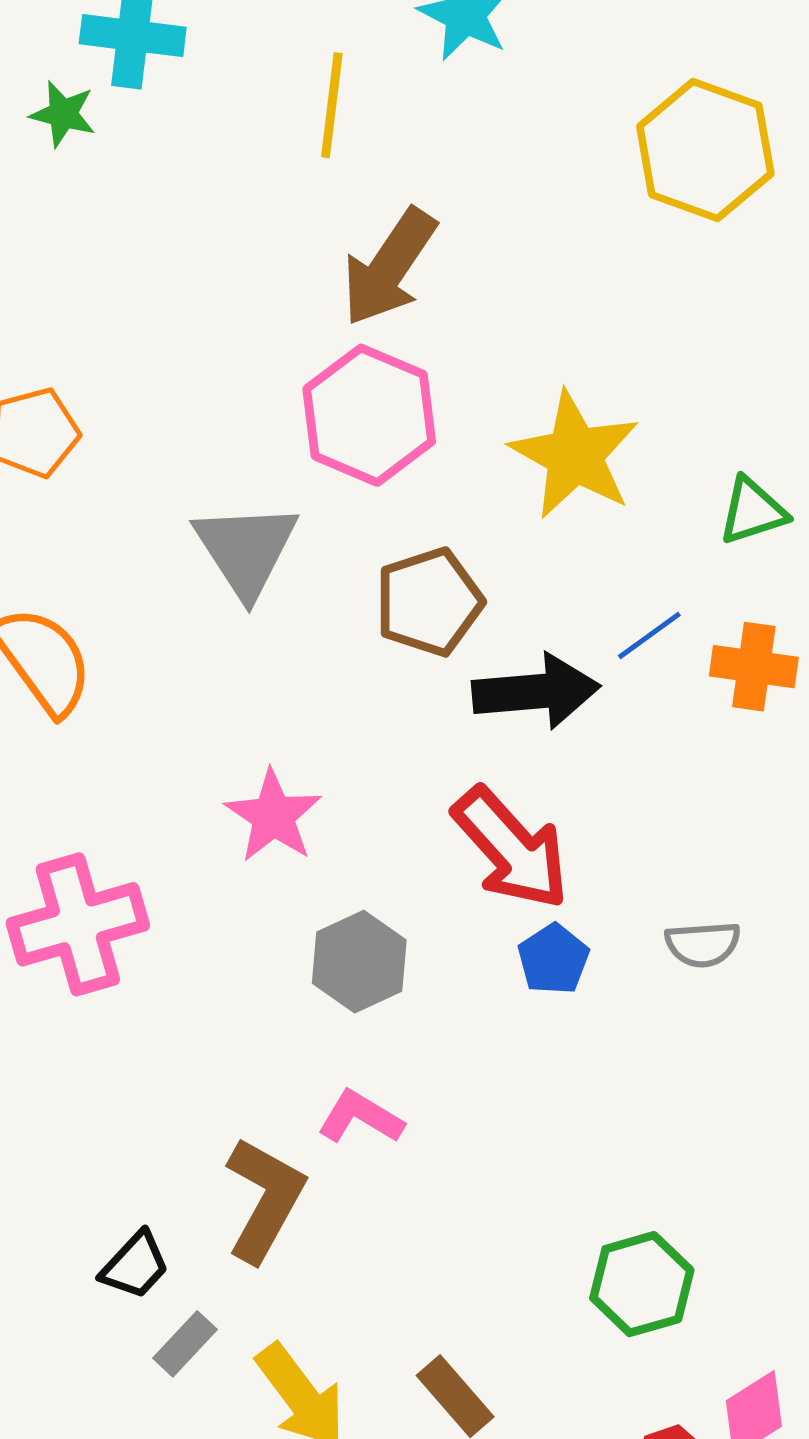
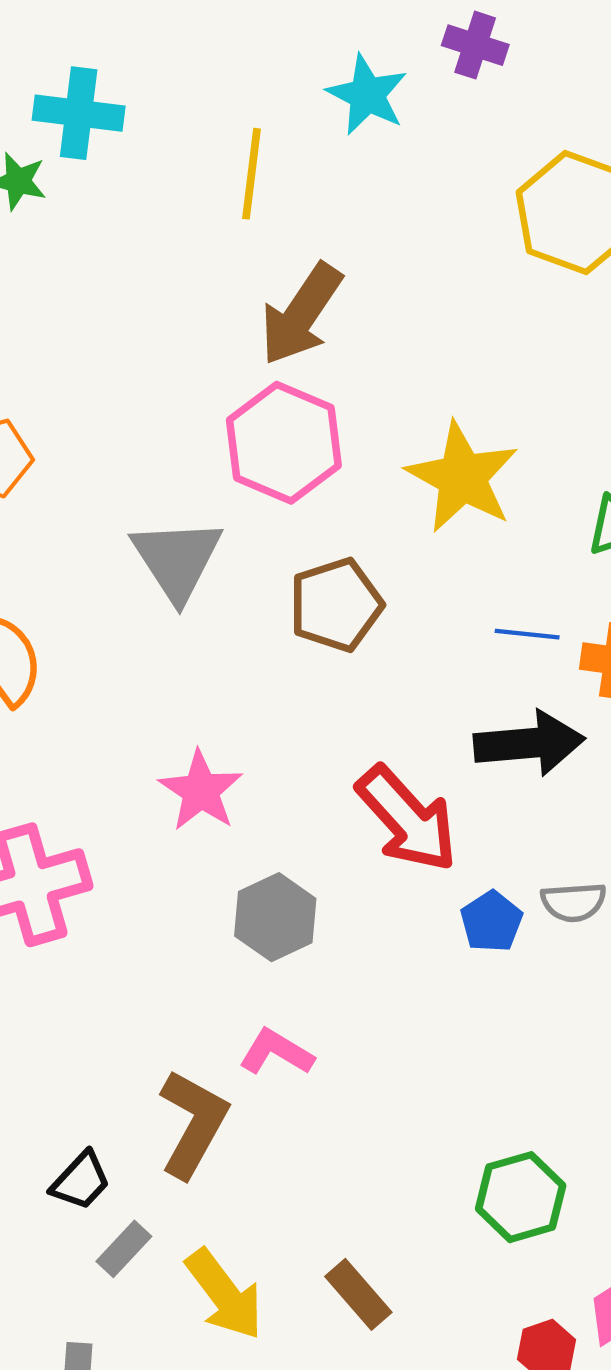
blue line: (649, 636) -> (527, 634), turned 42
black arrow: (536, 692) -> (529, 743), moved
blue pentagon: (553, 959) -> (491, 922), moved

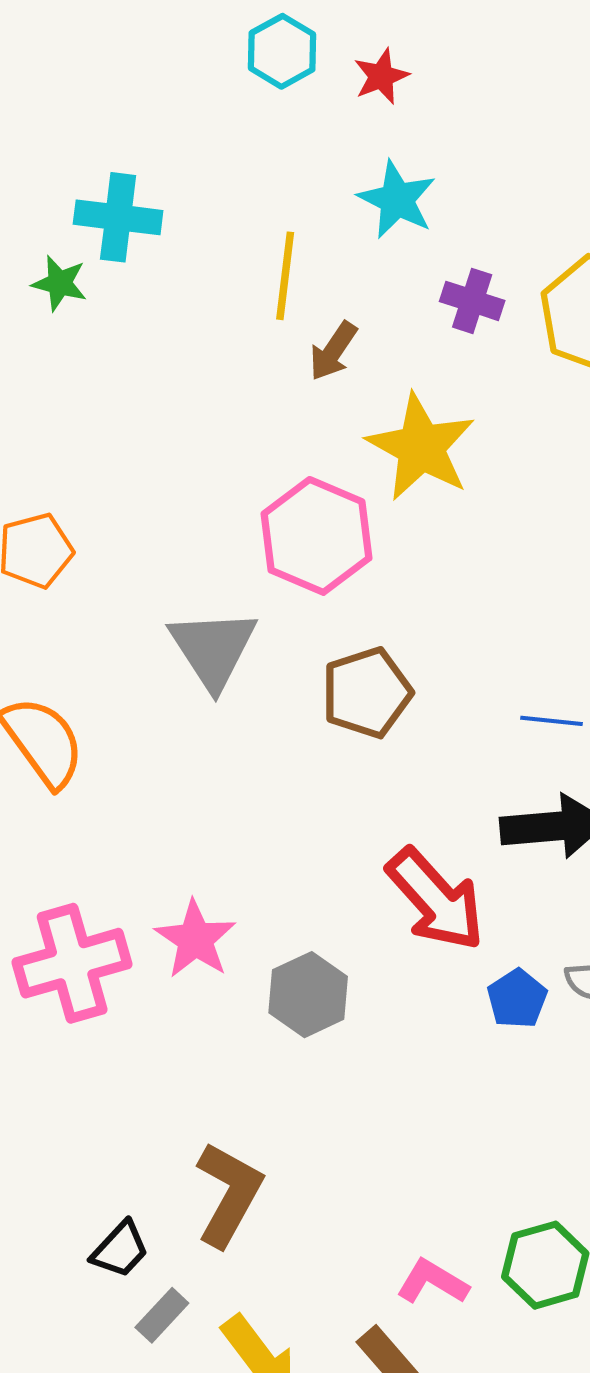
purple cross: (475, 45) -> (472, 301), moved
brown arrow: (301, 314) -> (333, 351), moved, size x0.6
yellow star: (462, 477) -> (421, 447), moved
pink star: (201, 791) -> (195, 939), moved
pink L-shape: (276, 1052) -> (432, 1282), moved

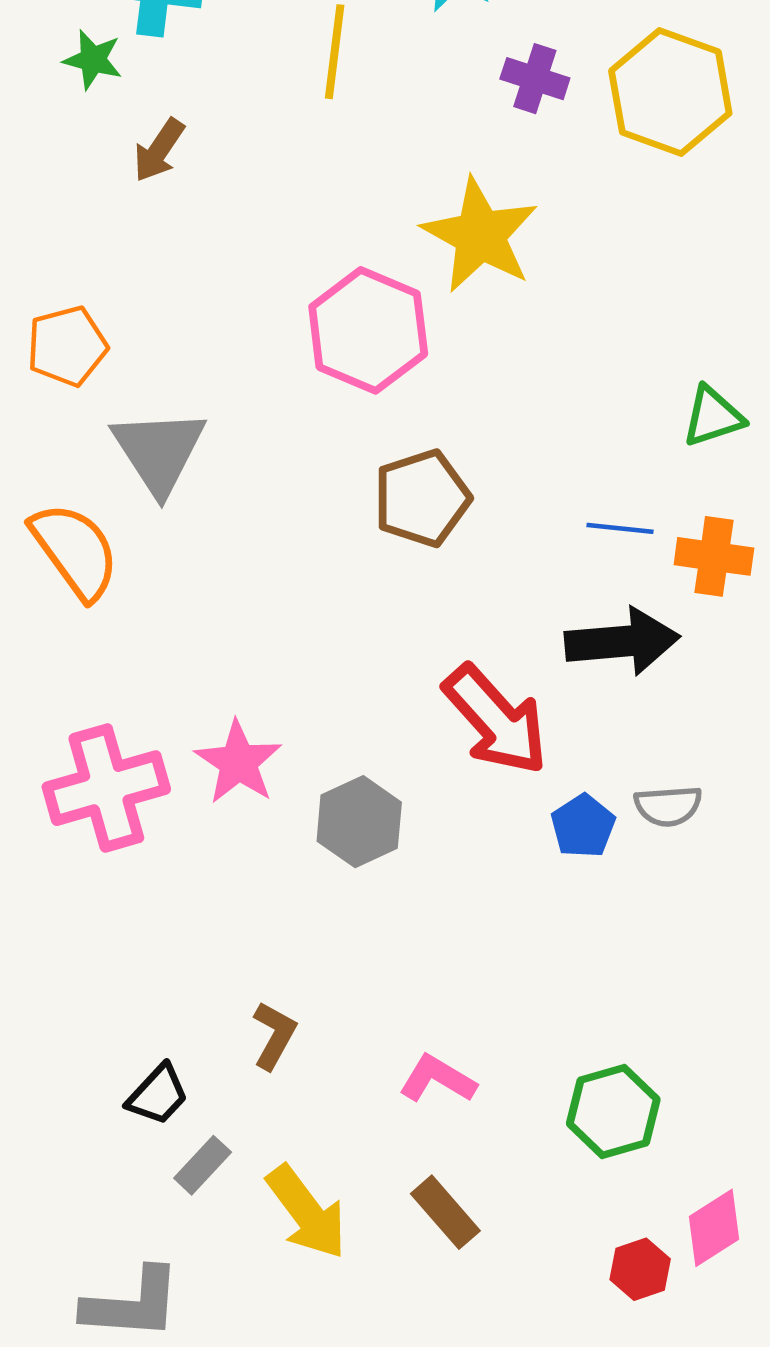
brown arrow: (333, 351) -> (159, 150), moved
gray triangle: (213, 649) -> (159, 451), moved
brown L-shape: (229, 1194) -> (274, 1035), size x0.6
pink L-shape: (432, 1282) -> (438, 1079), moved

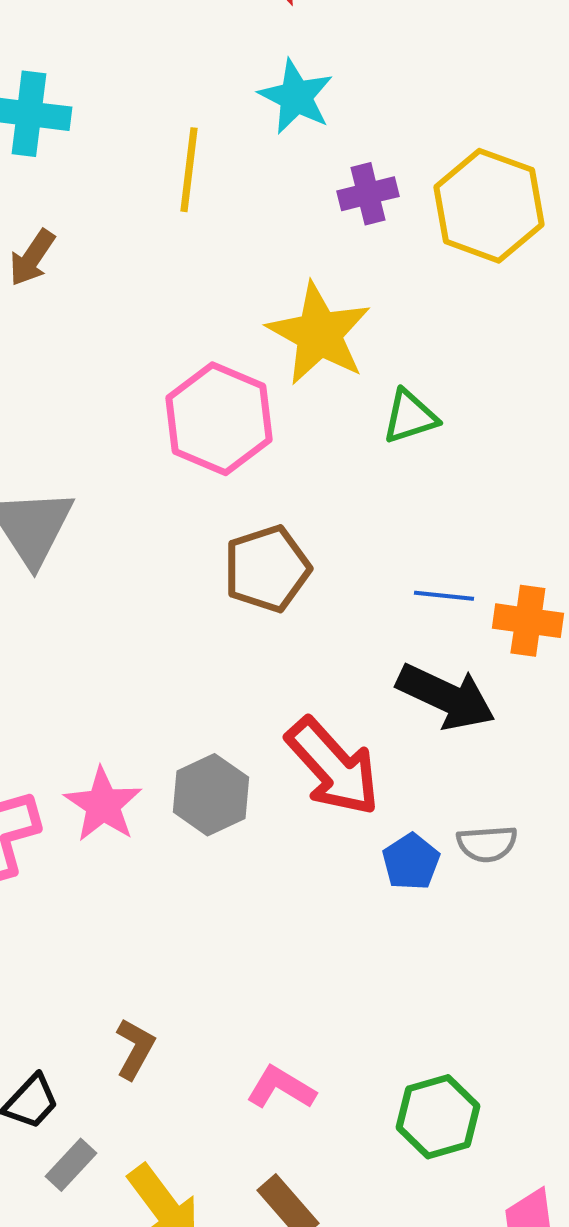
purple cross: (535, 79) -> (368, 194), turned -32
green triangle: (713, 417) -> (410, 417), moved
black arrow: (622, 641) -> (446, 697), turned 30
gray hexagon: (359, 822) -> (211, 795), moved

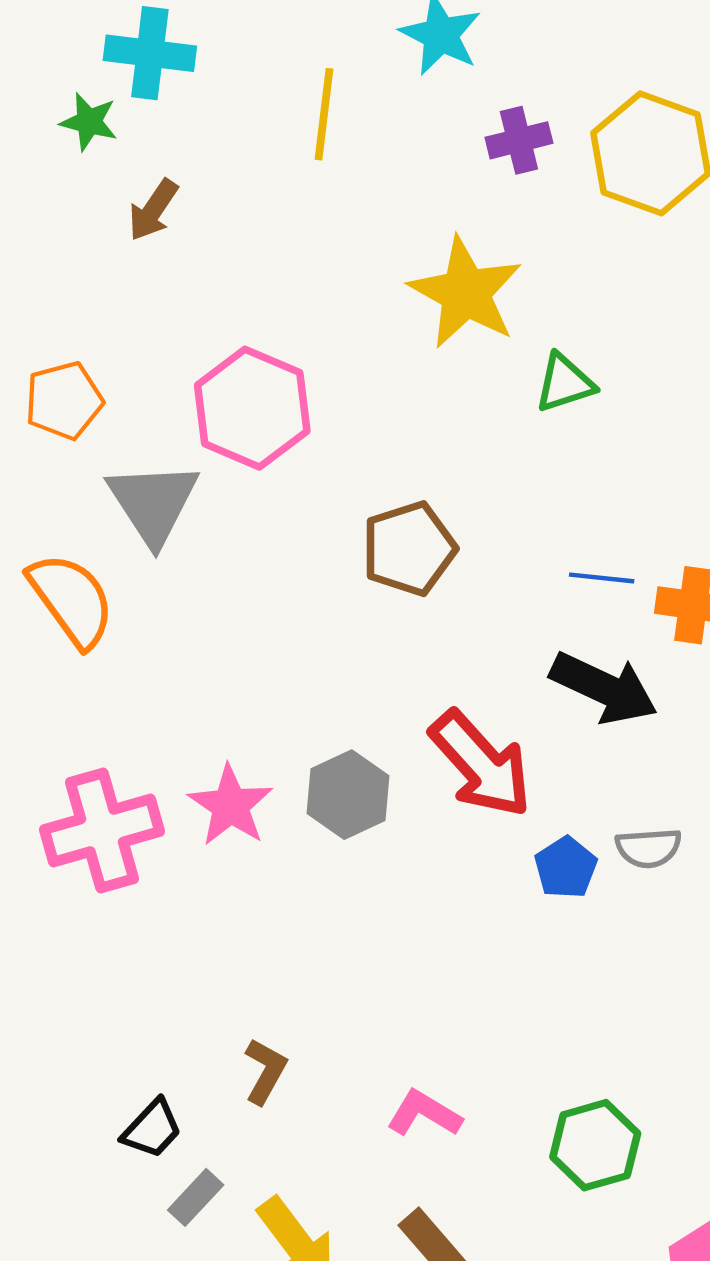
pink hexagon: (219, 419) -> (252, 408), moved

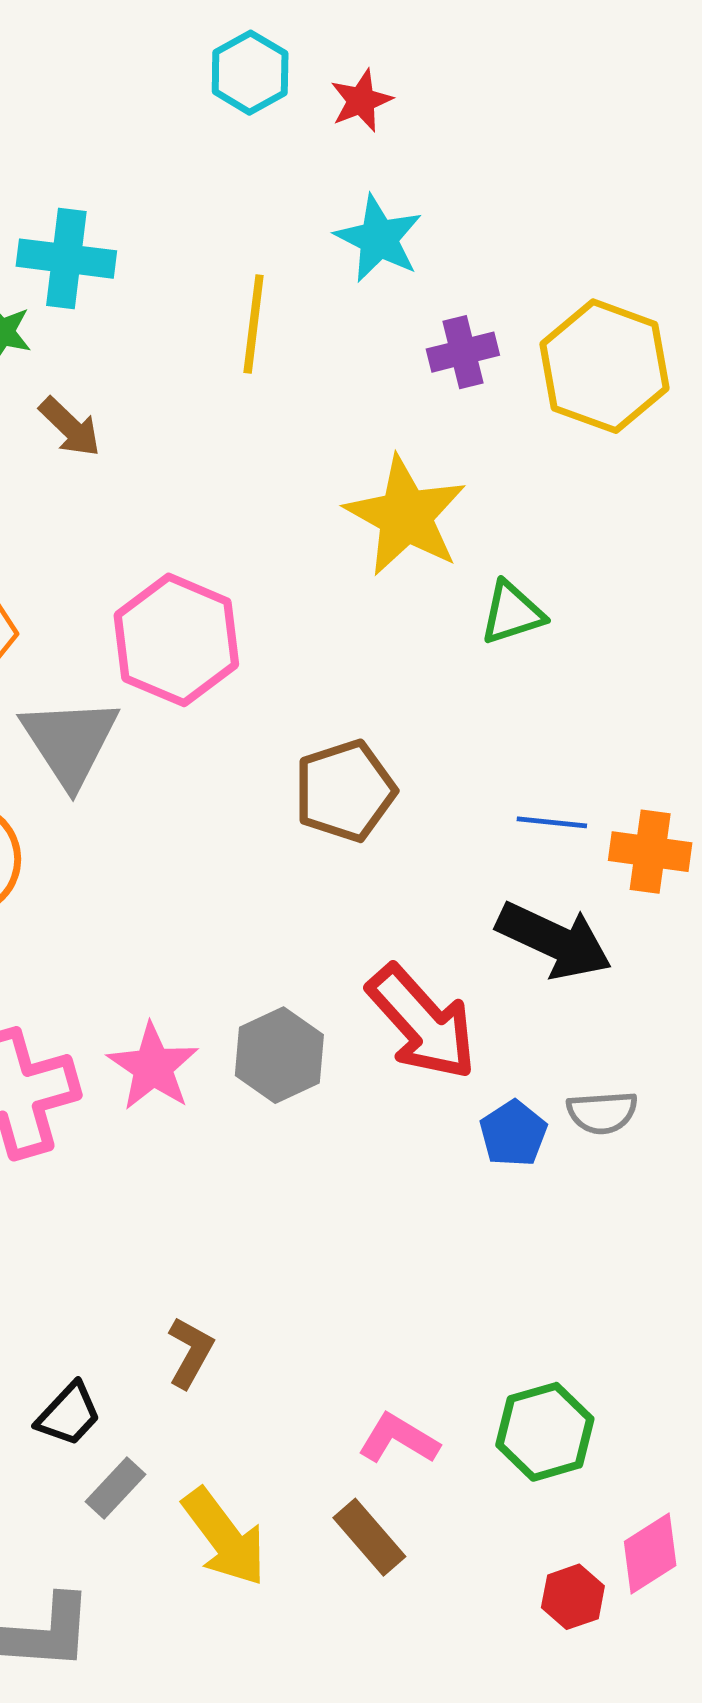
brown arrow: (153, 210) -> (70, 427), turned -80
pink L-shape: (424, 1114) -> (399, 1439), moved

